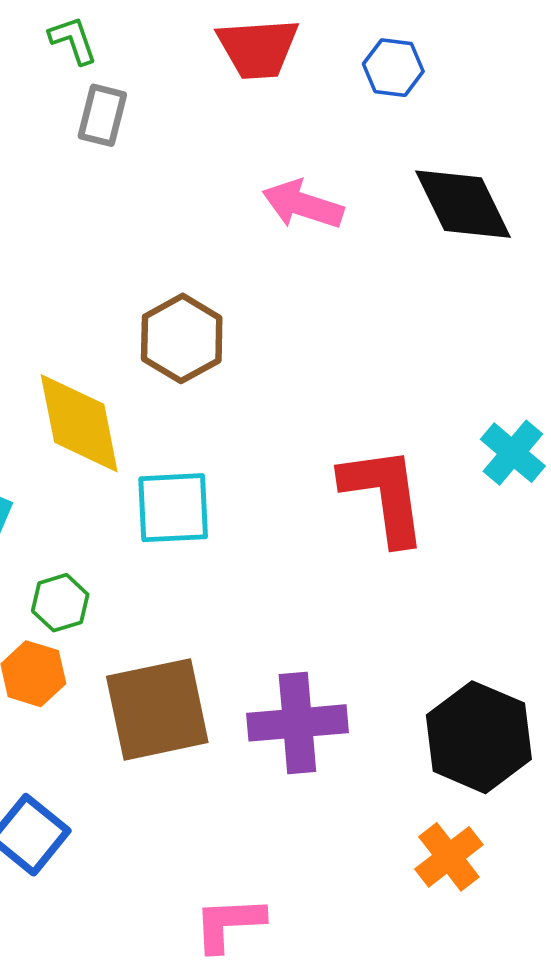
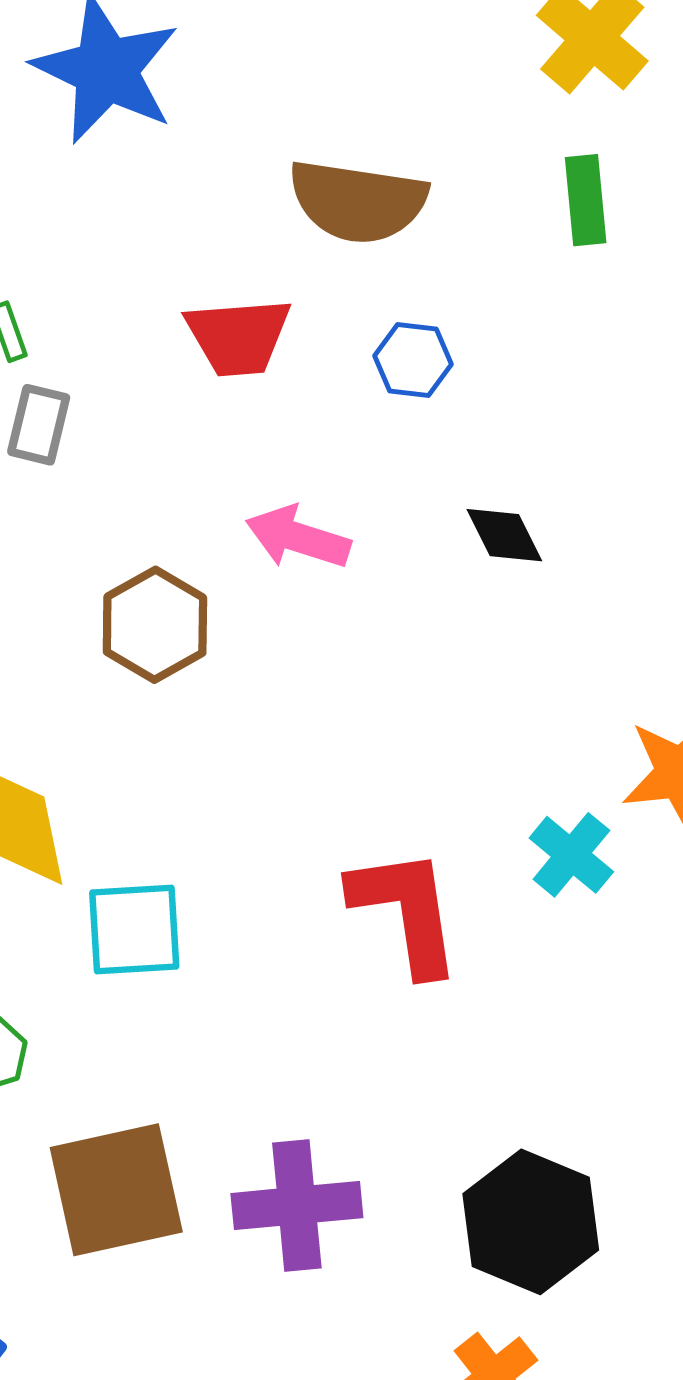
black diamond: (463, 204) -> (504, 535), size x0.6
brown hexagon: (182, 338) -> (155, 625), moved

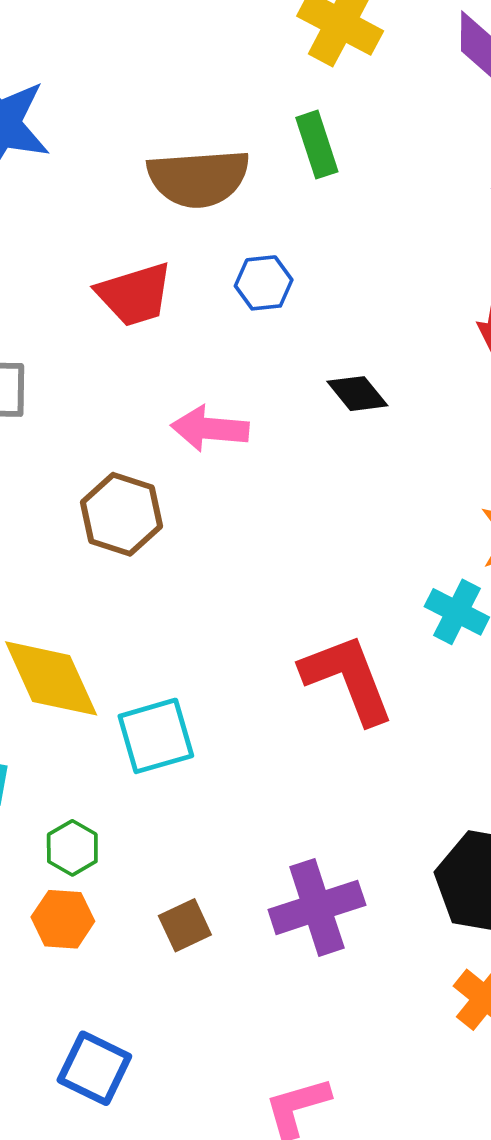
green rectangle: (586, 200) -> (317, 145), moved
brown square: (116, 1190) -> (185, 925), size x0.5

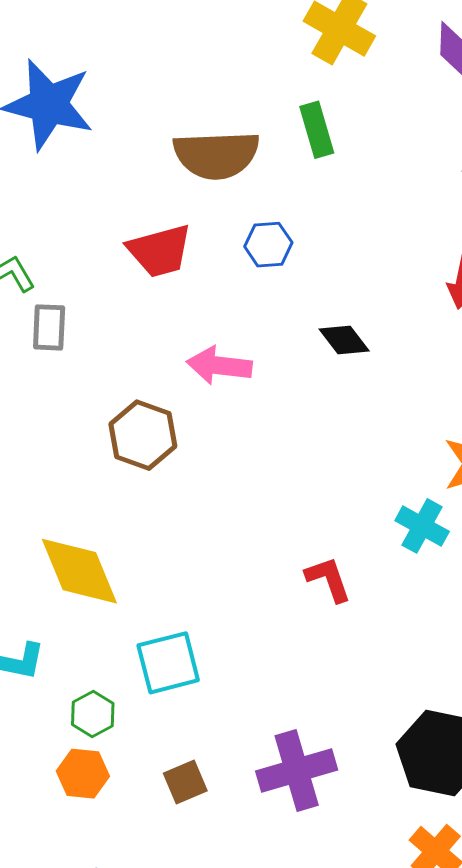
red L-shape: (348, 679) -> (328, 579), size x0.6
cyan square: (156, 736) -> (168, 663), moved

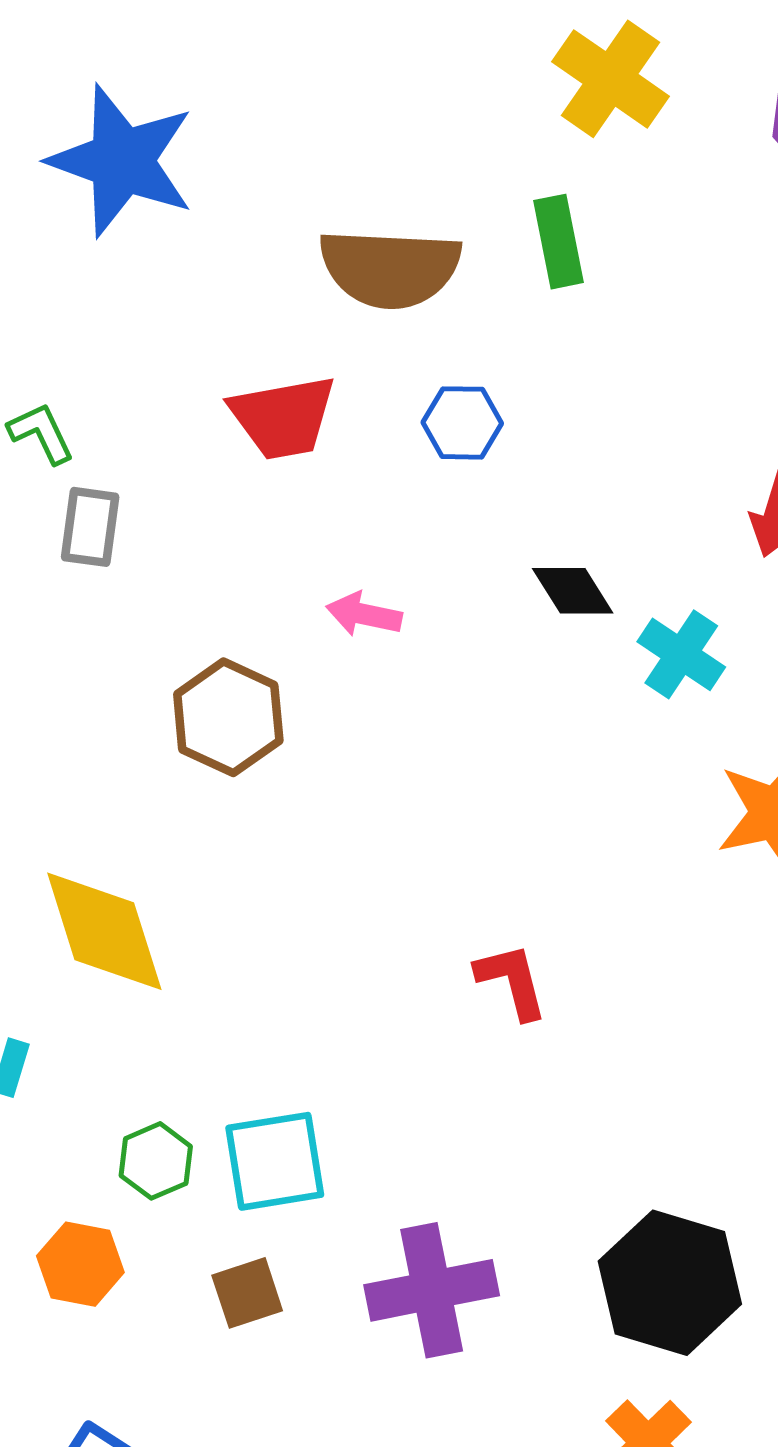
pink arrow: (219, 366) -> (364, 614), size x0.7
cyan cross: (422, 526) -> (681, 654), moved
cyan square: (168, 663) -> (275, 1161), moved
green hexagon: (93, 714) -> (156, 1161), moved

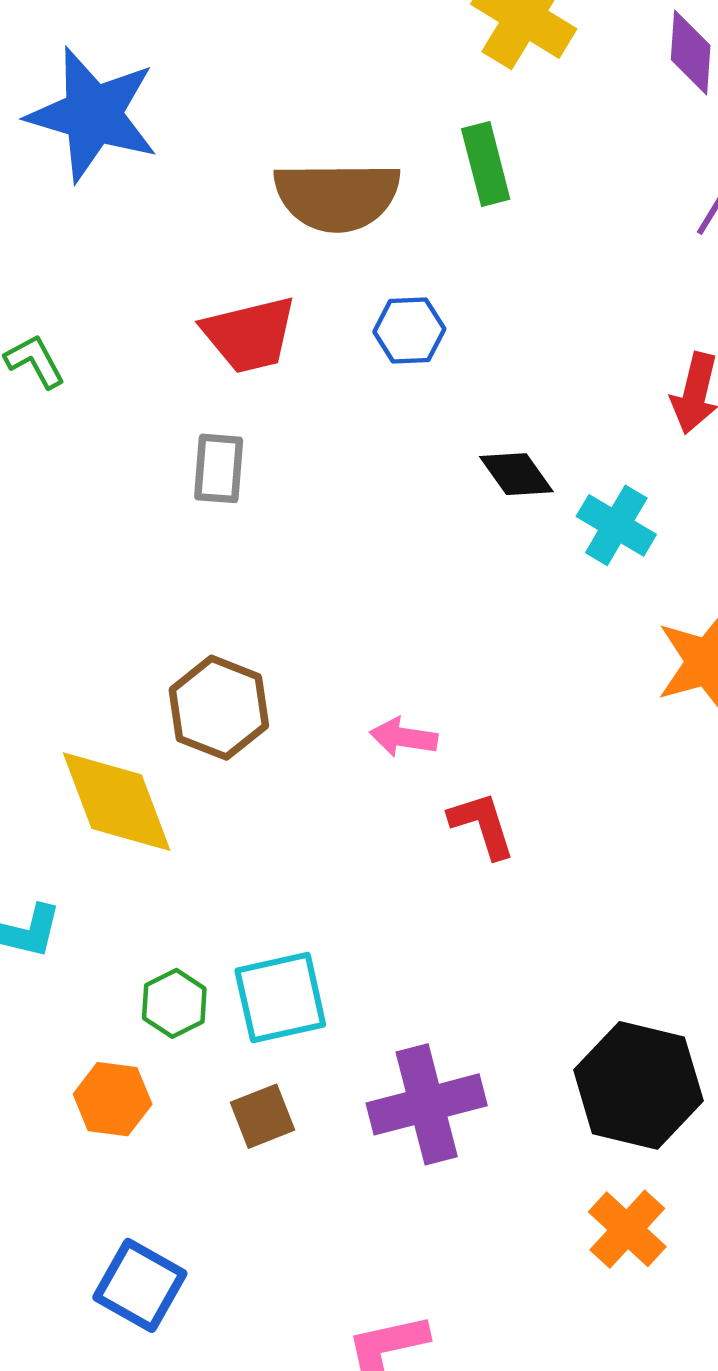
gray rectangle: (90, 527) -> (219, 468), moved
pink arrow: (364, 614) -> (404, 737), moved
brown hexagon: (228, 717) -> (219, 708), moved

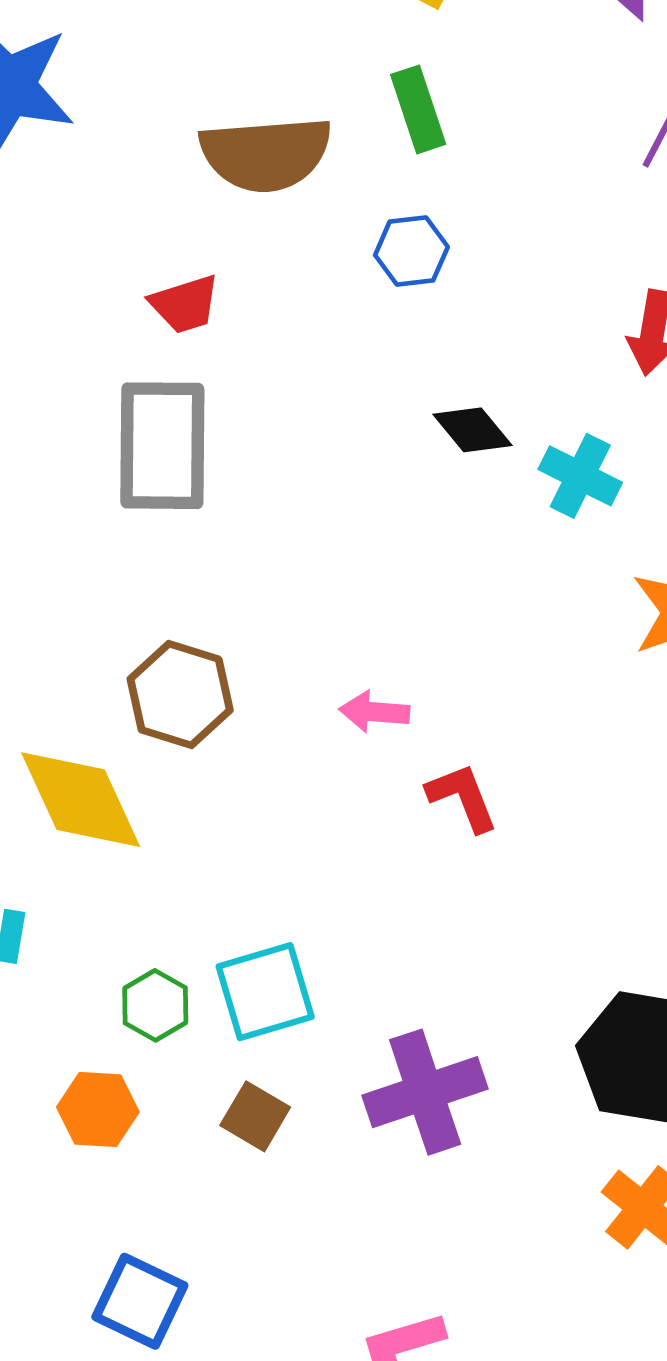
blue hexagon: (409, 330) -> (411, 251), moved
red trapezoid: (249, 335) -> (185, 304), size x0.7
gray rectangle: (219, 468) -> (162, 446), size x1.8
brown square: (262, 1116) -> (255, 1116), turned -34

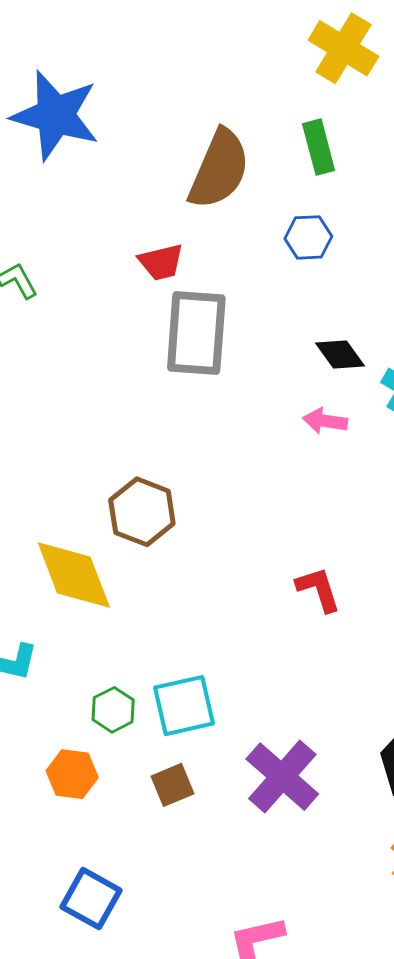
brown semicircle: (266, 154) -> (219, 169), turned -66
gray rectangle: (162, 446) -> (196, 333), moved
pink arrow: (374, 712) -> (325, 421), moved
purple cross: (425, 1092) -> (282, 777), turned -34
brown square: (255, 1116) -> (173, 785), turned 33

